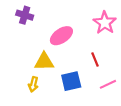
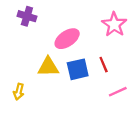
blue square: (71, 81) -> (78, 69), moved
yellow arrow: (33, 84) -> (19, 92), moved

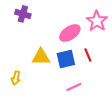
pink ellipse: (67, 39) -> (70, 33), moved
pink line: (118, 92) -> (74, 87), moved

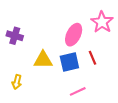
purple cross: (23, 14) -> (15, 36), moved
pink ellipse: (70, 33) -> (74, 35), turned -30

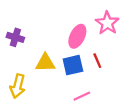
yellow arrow: (17, 82) -> (18, 86), size x1.5

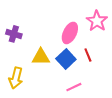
blue square: (73, 65) -> (66, 59), turned -30

